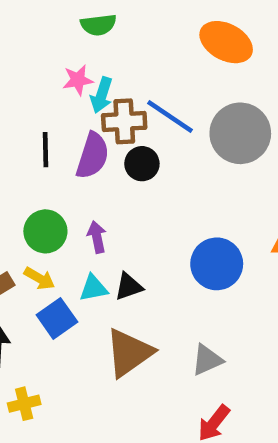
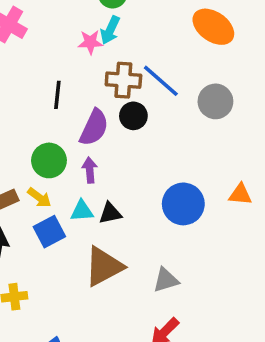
cyan arrow: (102, 95) -> (110, 30), moved
gray circle: (240, 133) -> (215, 101), size x0.7
purple semicircle: (93, 156) -> (94, 128), moved

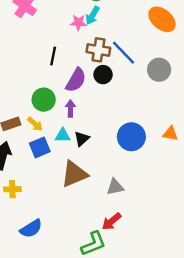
black triangle: (110, 213) -> (82, 139), turned -35

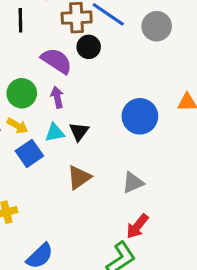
black line: (53, 56) -> (20, 20), moved
purple semicircle: (76, 80) -> (57, 61), turned -75
brown triangle: (74, 174) -> (79, 177), size x0.7

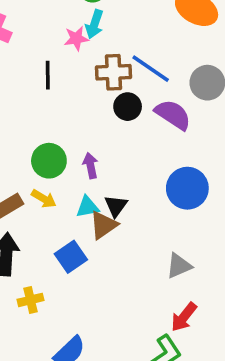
purple semicircle: (57, 61) -> (173, 115), moved
blue square: (29, 153) -> (71, 257), moved
brown triangle: (79, 177) -> (103, 225), moved

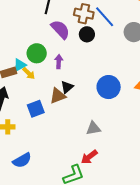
purple semicircle: (173, 115) -> (60, 29), moved
cyan triangle: (87, 207) -> (20, 65), moved, turned -32

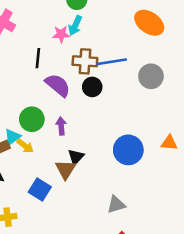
blue line: (105, 17) -> (112, 62), turned -50
brown triangle: (58, 96) -> (66, 169), turned -30
blue square: (36, 109) -> (40, 189), turned -30

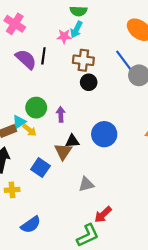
blue line: (112, 62) -> (125, 61), moved, turned 60
purple semicircle: (58, 85) -> (26, 59), moved
blue circle: (128, 150) -> (104, 134), moved
black triangle: (76, 157) -> (72, 141), turned 40
gray triangle: (116, 205) -> (86, 184), moved

